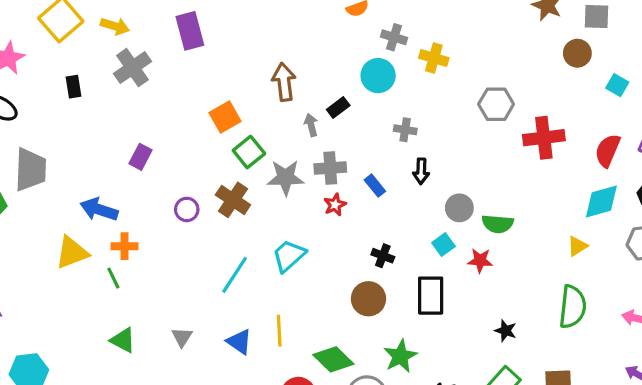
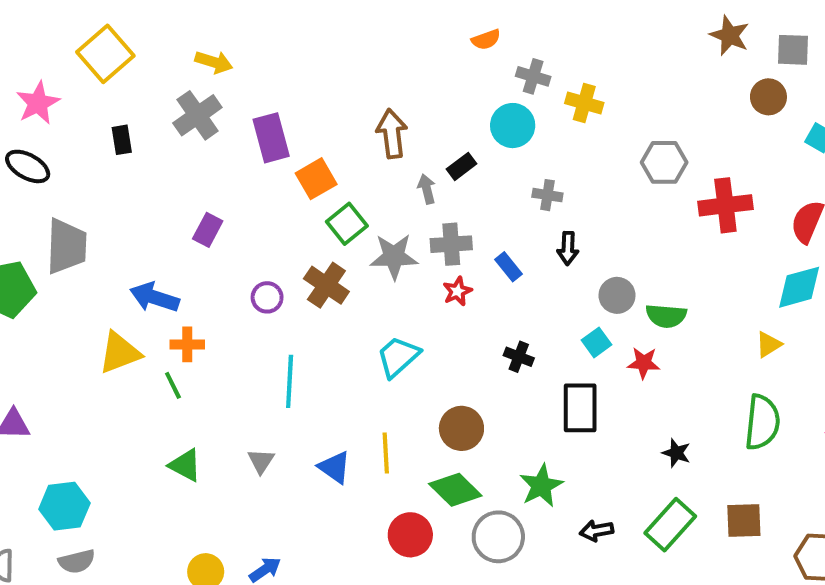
yellow arrow: (115, 26) -> (214, 62), moved
purple rectangle: (190, 31) -> (271, 138), moved
cyan line: (235, 275) -> (290, 381), moved, turned -30
brown circle: (368, 299) -> (461, 428), moved

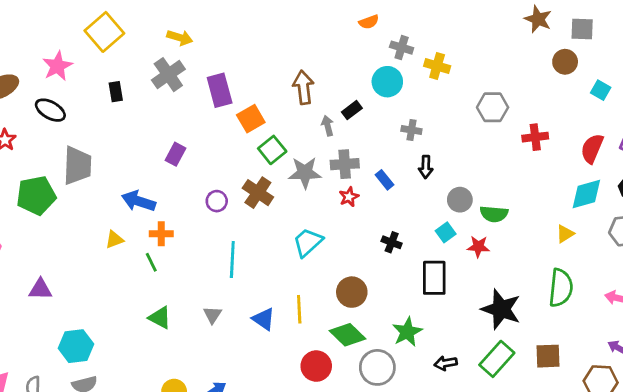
red cross: (725, 205) -> (535, 137), size x0.7
yellow triangle: (120, 353) -> (114, 239), size x0.6
black star: (676, 453) -> (501, 309), size x2.0

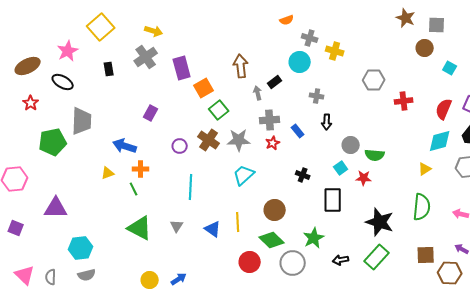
gray star: (305, 173) -> (239, 140), moved
purple triangle: (40, 289) -> (56, 208), size x1.4
green triangle: (160, 318) -> (140, 228), size x1.5
brown square: (548, 356) -> (426, 255), moved

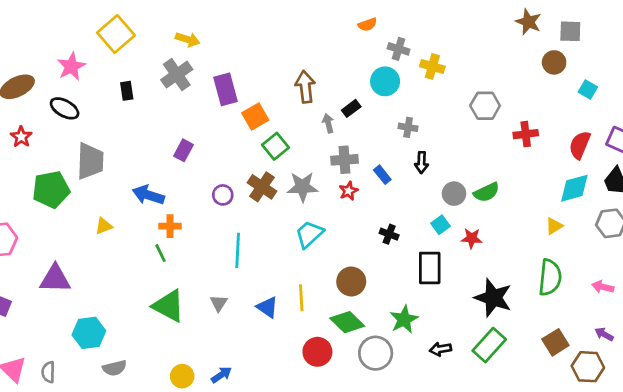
green semicircle: (375, 155) -> (486, 192), moved, turned -30
yellow triangle: (108, 173) -> (104, 226), moved
brown square: (426, 255) -> (555, 342), turned -30
gray semicircle: (87, 275) -> (115, 368), moved

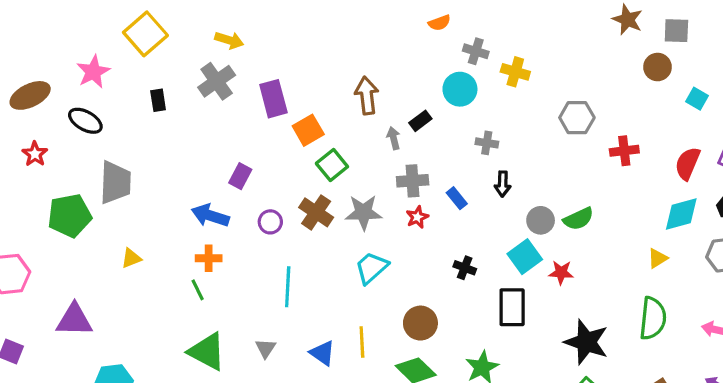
purple rectangle: (184, 150) -> (240, 176), moved
blue arrow: (148, 195) -> (210, 216), moved
cyan square: (440, 225) -> (525, 257), size x1.5

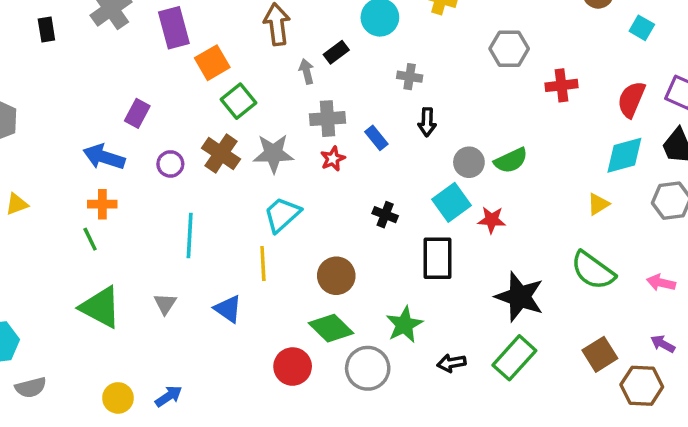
green semicircle: (653, 318) -> (593, 270), turned 120
yellow line: (362, 342) -> (263, 264), moved

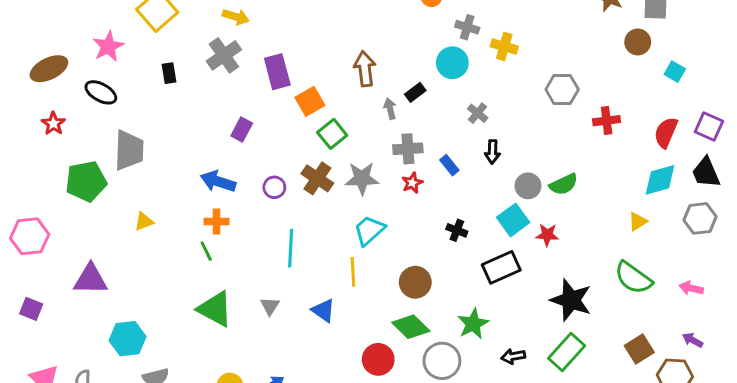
gray cross: (410, 77) -> (478, 113), turned 30
purple rectangle: (137, 113) -> (242, 129), moved
black rectangle: (438, 258) -> (501, 267), turned 66

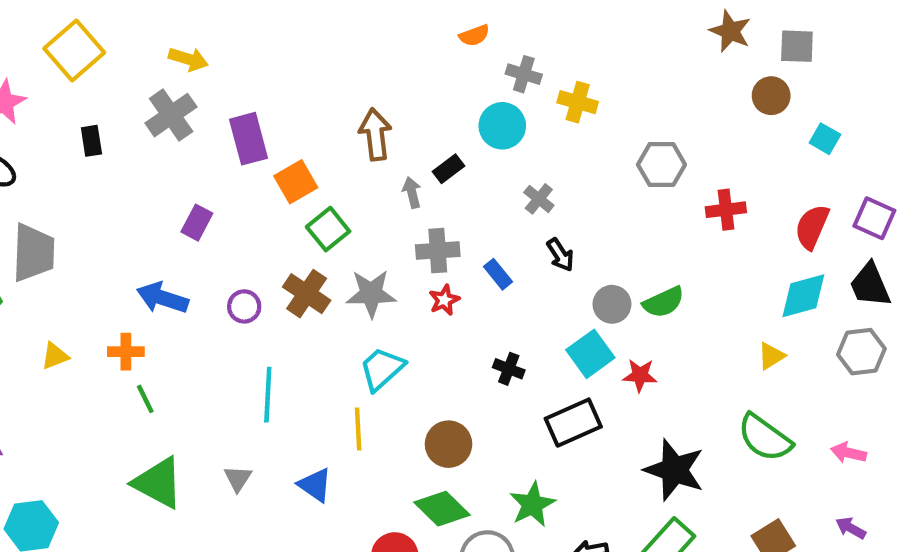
black arrow: (492, 152) -> (560, 255), turned -35
orange cross: (217, 221) -> (126, 352), moved

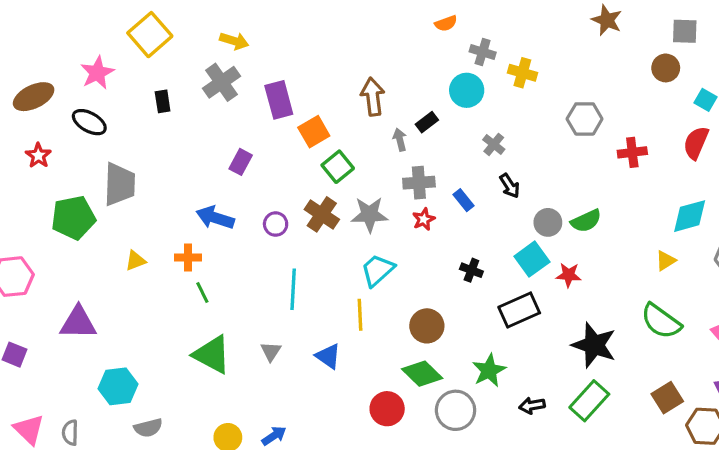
brown star: (730, 31) -> (607, 20), moved
red semicircle: (812, 227) -> (696, 143), moved

